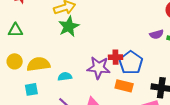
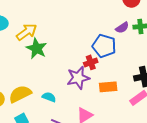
blue pentagon: (131, 63) -> (104, 46), moved
cyan semicircle: (65, 76) -> (49, 97), turned 48

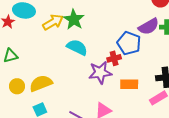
purple semicircle: (122, 28) -> (149, 27), size x1.5
green star: (37, 48) -> (74, 19), moved
cyan semicircle: (49, 97) -> (77, 47), moved, size x1.5

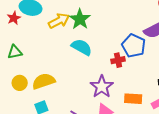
purple star: (100, 73) -> (102, 87), moved, turned -30
orange rectangle: (129, 84) -> (133, 99), moved

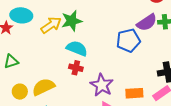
green star: (80, 19) -> (72, 21), turned 30
blue pentagon: (134, 46) -> (128, 41), turned -30
red cross: (118, 60) -> (76, 68), moved, turned 32

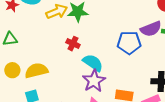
cyan semicircle: (77, 48) -> (93, 63), moved
red cross: (76, 68) -> (73, 44), moved

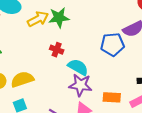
purple star: (94, 81) -> (80, 85), turned -30

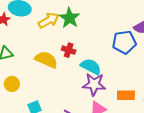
green star: (59, 18) -> (70, 18), turned -30
yellow semicircle: (22, 79) -> (46, 60), moved, turned 45

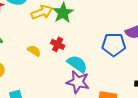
yellow semicircle: (46, 60) -> (34, 51), size x0.6

